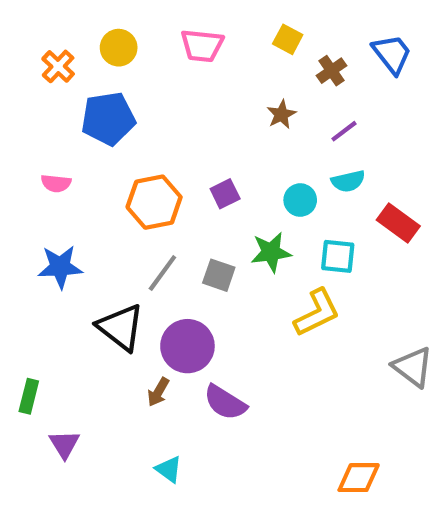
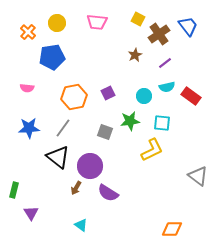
brown cross: (331, 71) -> (159, 34), size x1.5
red rectangle: (398, 223) -> (191, 96), moved
gray line: (162, 273) -> (63, 128), moved

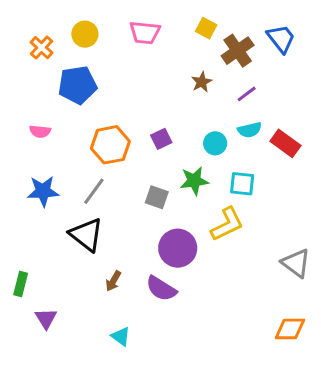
purple circle: (90, 166) -> (178, 248), moved
orange diamond: (172, 229) -> (290, 329), moved

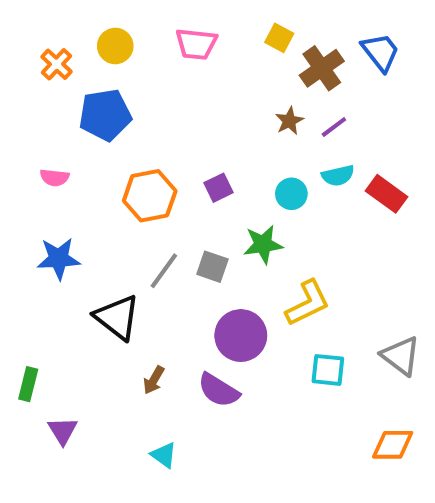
brown star: (202, 82) -> (289, 121), moved
cyan square: (242, 184) -> (328, 370), moved
gray line: (94, 191) -> (164, 271), moved

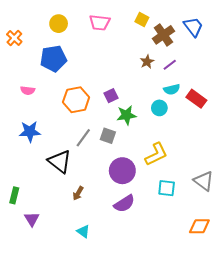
orange cross: (57, 64) -> (14, 38), moved
cyan circle: (291, 194) -> (159, 108), moved
green star: (263, 244) -> (126, 115), moved
purple semicircle: (219, 390) -> (124, 204), moved, turned -65

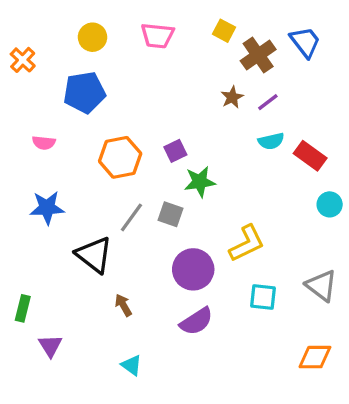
cyan circle: (159, 108) -> (330, 204), moved
brown arrow: (78, 193) -> (123, 305), turned 120

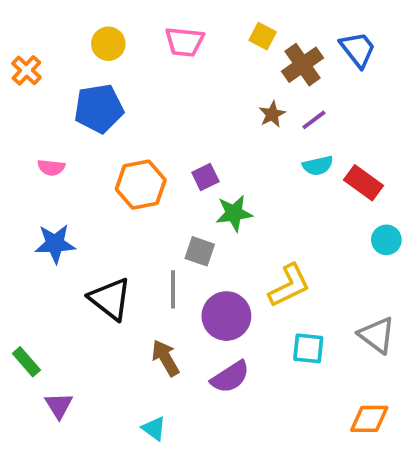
gray line: (131, 217) -> (173, 289), moved, turned -36
brown arrow: (123, 305) -> (165, 358), moved, size x1.4
green rectangle: (23, 308) -> (26, 362), turned -55

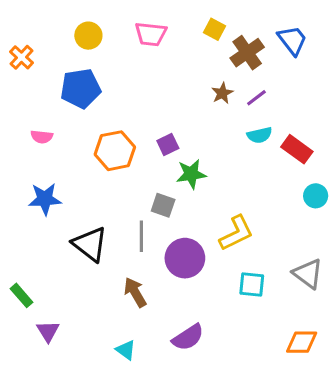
purple semicircle: (230, 377) -> (188, 337), moved

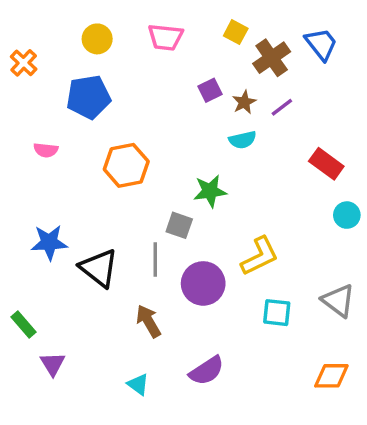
cyan semicircle: (260, 135) -> (243, 140), moved
purple square: (168, 144) -> (210, 90), moved
blue star: (45, 199) -> (49, 242), moved

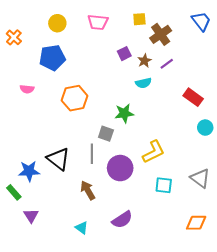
yellow square: (236, 32) -> (139, 19), turned -32
blue trapezoid: (321, 44) -> (201, 21), moved
blue star: (49, 242) -> (29, 171), moved

